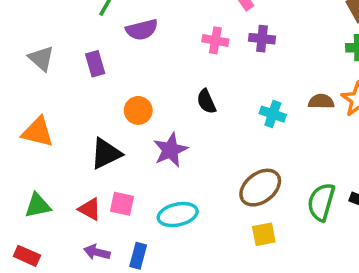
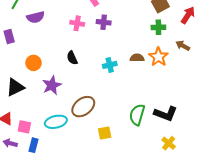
cyan cross: (273, 114) -> (110, 65), turned -32
brown ellipse: (260, 188) -> (83, 107), moved
pink square: (122, 204) -> (24, 127), moved

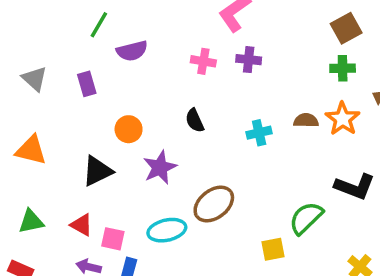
black L-shape: (166, 114) -> (355, 187), moved
green semicircle: (137, 115) -> (306, 218), turned 30
yellow square: (105, 133) -> (273, 249), moved

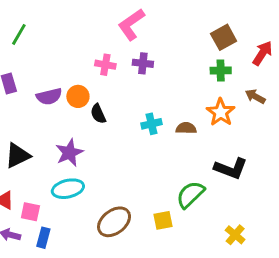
purple semicircle: (132, 51) -> (49, 96), moved
brown semicircle: (306, 120) -> (186, 128), moved
orange circle: (129, 129) -> (78, 96), moved
brown ellipse: (214, 204) -> (114, 222), moved
cyan ellipse: (167, 230) -> (68, 189), moved

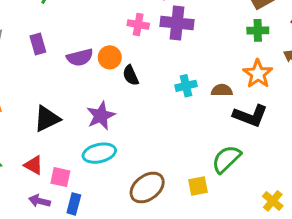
purple cross: (143, 63) -> (177, 23), size x1.5
black L-shape: (231, 169) -> (250, 116), moved

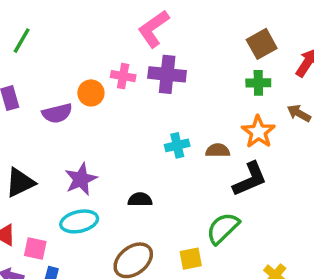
orange circle: (110, 57) -> (91, 93), moved
black semicircle: (131, 75) -> (140, 199), moved, turned 114
black L-shape: (250, 116) -> (250, 179), turned -44

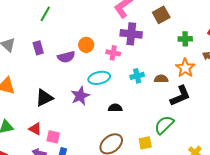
brown square: (262, 44) -> (161, 15), moved
pink cross: (123, 76) -> (113, 53), moved
cyan ellipse: (79, 221) -> (99, 78), moved

